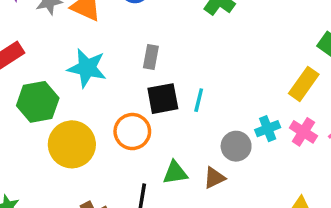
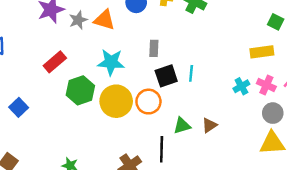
yellow rectangle: (304, 84) -> (262, 52), turned 55
yellow circle: (72, 144) -> (116, 101), moved
gray circle: (236, 146) -> (273, 113), moved

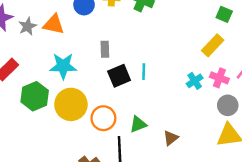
yellow rectangle: (262, 52) -> (213, 45), turned -35
orange circle: (148, 102) -> (103, 118), moved
brown triangle: (209, 125) -> (171, 138), moved

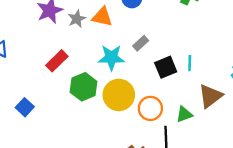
gray rectangle: (105, 49) -> (141, 43), moved, turned 49
brown triangle: (171, 138) -> (210, 96), moved, size x1.6

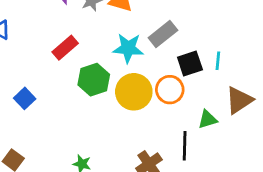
gray rectangle: (141, 43) -> (163, 34), size x1.5
orange circle: (150, 108) -> (170, 90), moved

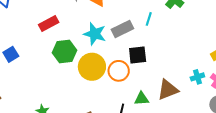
cyan line: (218, 61) -> (149, 19), moved

